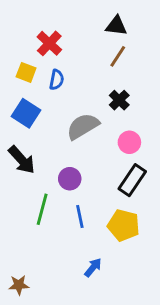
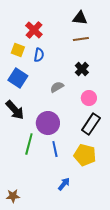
brown line: (118, 56) -> (81, 39), turned 49
gray semicircle: (83, 126) -> (57, 87), size x0.6
purple circle: (70, 179) -> (48, 123), size x1.5

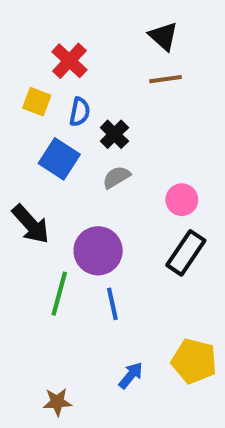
black triangle: (80, 18) -> (163, 36), turned 35
black cross: (82, 69) -> (114, 134), moved
blue square: (18, 78) -> (59, 159), moved
yellow pentagon: (85, 155) -> (194, 361), moved
brown star: (13, 196) -> (57, 402), moved

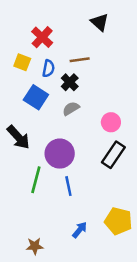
brown line: (165, 79) -> (80, 60), moved

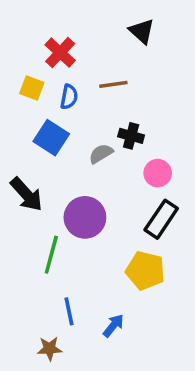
black cross: (70, 82) -> (131, 136), moved, turned -30
blue line: (68, 186) -> (69, 311), moved
yellow pentagon: (118, 221) -> (145, 271), moved

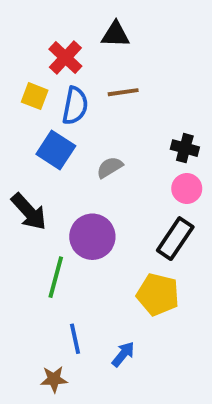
black triangle: (142, 31) -> (115, 34), moved, turned -40
blue semicircle: (69, 97) -> (75, 106), size x1.4
black cross: (131, 136) -> (185, 148), moved
pink circle: (158, 173) -> (187, 189), moved

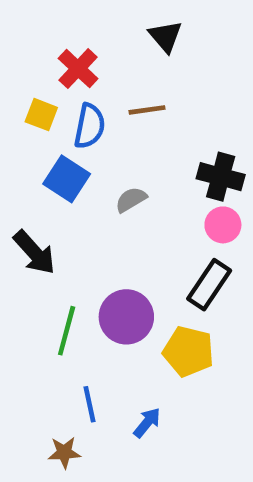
black triangle: (115, 34) -> (165, 36), moved, turned 48
black cross: (185, 148) -> (221, 177), size x1.4
purple circle: (92, 237) -> (126, 317), moved

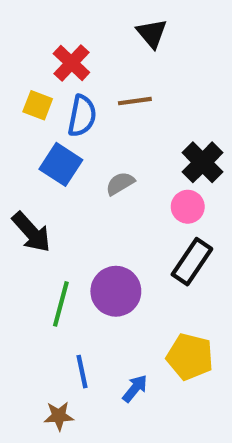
black cross: (221, 177) -> (203, 162), turned 30
pink circle: (223, 225) -> (188, 207), moved
yellow pentagon: (188, 351) -> (190, 357), moved

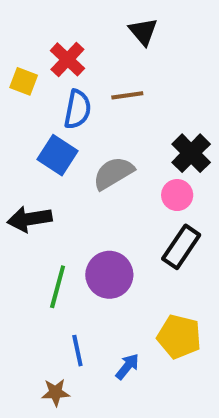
yellow square: (38, 105) -> (24, 81), moved
gray semicircle: (120, 183) -> (113, 173), size x1.5
black arrow: (31, 232) -> (30, 219), turned 123

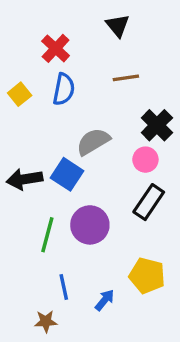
yellow square: (24, 81) -> (20, 94), moved, turned 30
brown line: (127, 95) -> (126, 78), moved
blue square: (58, 155) -> (67, 174), moved

